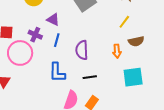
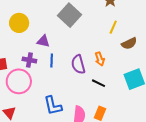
orange arrow: (117, 51) -> (100, 59), moved
blue L-shape: (57, 72) -> (53, 106), moved
black line: (90, 77) -> (99, 83), moved, turned 48

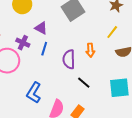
orange arrow: (100, 59) -> (90, 50), moved
blue L-shape: (53, 106) -> (34, 93), turned 30

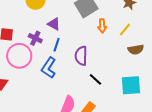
orange arrow: (90, 50) -> (102, 26), moved
blue L-shape: (34, 93) -> (49, 68), moved

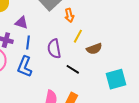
yellow line: (125, 30) -> (78, 36), moved
brown semicircle: (136, 50) -> (94, 49), moved
cyan square: (131, 85) -> (116, 79), moved

